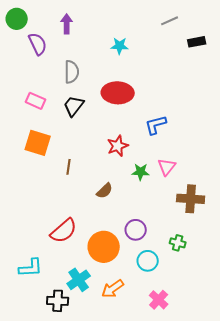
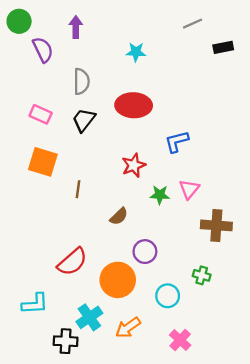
purple circle: (136, 230) -> (145, 252), moved

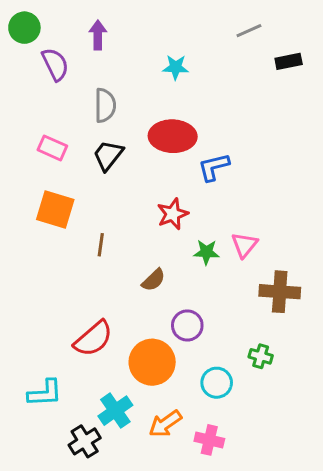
blue L-shape: (177, 142) -> (214, 167), moved
pink cross: (180, 340) -> (209, 440), moved, turned -30
black cross: (66, 341) -> (85, 441), turned -35

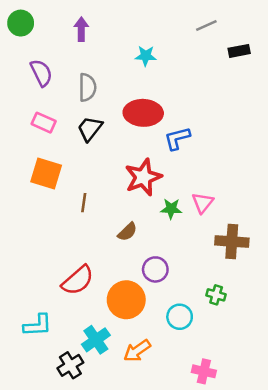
purple semicircle: (55, 64) -> (41, 73), moved
red star: (173, 214) -> (143, 177), size x1.4
pink cross: (209, 440) -> (204, 371), moved

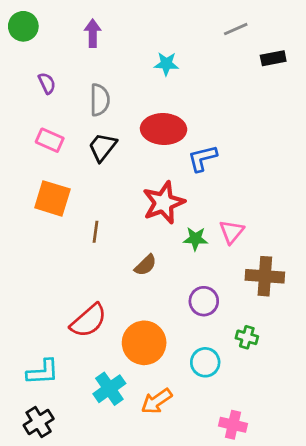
purple semicircle: (41, 73) -> (47, 83), size x0.7
purple circle: (155, 269) -> (204, 301), moved
black cross: (70, 365) -> (39, 422), moved

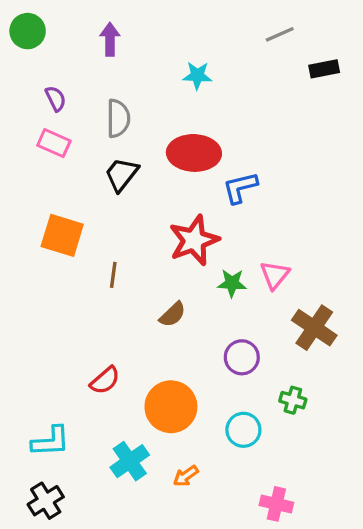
pink rectangle: (50, 140) -> (54, 143), moved
brown cross: (265, 276) -> (314, 328), turned 30
red semicircle: (89, 321) -> (105, 380), size x0.7
orange arrow: (157, 401) -> (186, 476), size x0.7

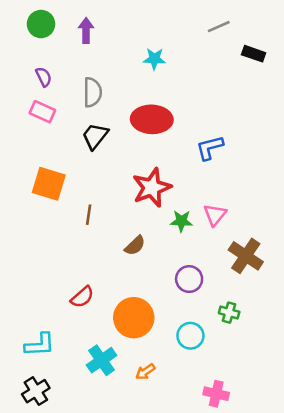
green circle: (28, 31) -> (41, 24), moved
black rectangle: (324, 69) -> (254, 54), turned 30
blue L-shape: (240, 188) -> (210, 148), moved

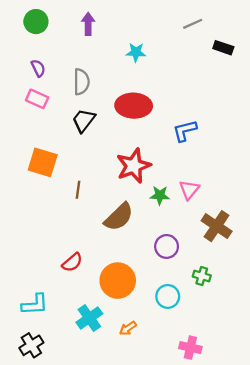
purple arrow: (86, 30) -> (88, 24), moved
brown semicircle: (135, 246) -> (119, 217), size x1.6

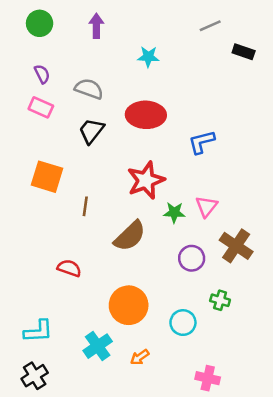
gray semicircle: (81, 82) -> (89, 89), turned -70
purple circle: (167, 246) -> (192, 258), moved
red semicircle: (72, 262) -> (69, 268), moved, turned -120

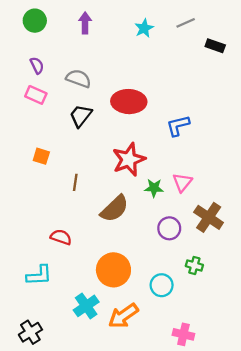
cyan star: (148, 57) -> (144, 28), moved, turned -30
orange square: (47, 177) -> (41, 156), size x0.6
cyan L-shape: (38, 331) -> (39, 275), moved
orange arrow: (140, 357) -> (123, 316), size x1.8

